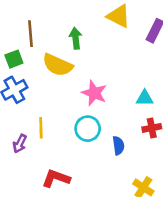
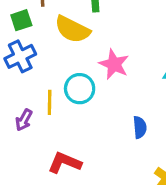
cyan circle: (88, 129) -> (80, 89), moved

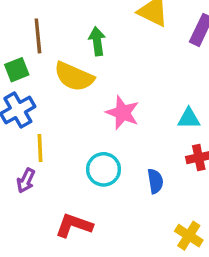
cyan circle: (80, 89) -> (104, 169), moved
yellow line: (50, 102) -> (40, 148), moved

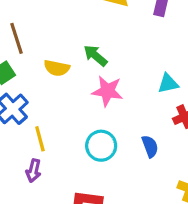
green arrow: (97, 41) -> (95, 56), moved, turned -30
yellow semicircle: (74, 77) -> (57, 68), size x0.7

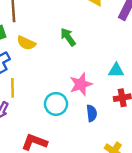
yellow semicircle: (57, 68) -> (26, 43), moved
pink star: (107, 91) -> (81, 84), moved, turned 30

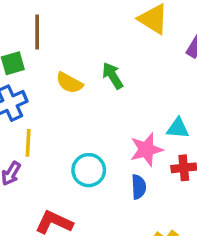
yellow semicircle: (26, 43) -> (69, 83), moved
pink star: (81, 84) -> (146, 150), moved

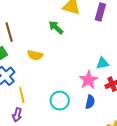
green arrow: (113, 76) -> (56, 27), moved
blue semicircle: (139, 187) -> (90, 102), turned 32

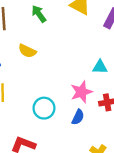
green arrow: (56, 27) -> (39, 14), moved
cyan triangle: (103, 63) -> (100, 67), moved

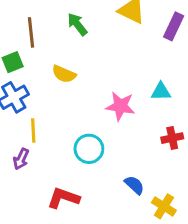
pink star: (81, 92) -> (120, 106), moved, turned 30
blue semicircle: (78, 117) -> (134, 185), moved, turned -70

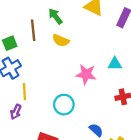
brown line: (31, 32) -> (33, 30), moved
yellow semicircle: (64, 74) -> (61, 40), moved

